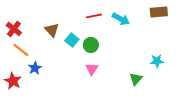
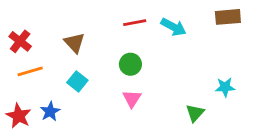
cyan square: (72, 40) -> (77, 81), moved
orange line: (21, 50) -> (30, 71), turned -54
blue star: (35, 68) -> (50, 112), moved

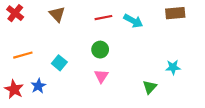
red cross: (20, 41) -> (15, 13), moved
brown triangle: (75, 43) -> (57, 14), moved

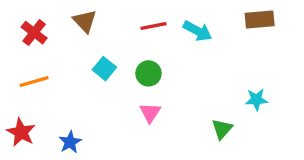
red cross: (15, 13) -> (34, 33), moved
cyan square: (59, 63) -> (104, 69), moved
blue star: (38, 86) -> (70, 142), moved

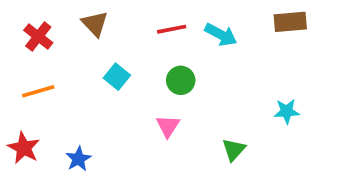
green circle: (149, 73) -> (181, 80), moved
green triangle: (222, 129) -> (234, 150), moved

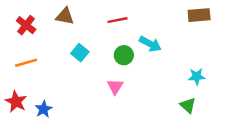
brown triangle: (95, 24) -> (65, 16), turned -36
cyan arrow: (221, 35) -> (150, 44), moved
green triangle: (234, 150) -> (188, 105), moved, turned -30
blue star: (78, 159) -> (44, 109), moved

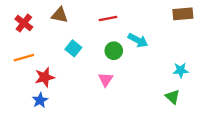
red star: (16, 102) -> (45, 77), moved, turned 30

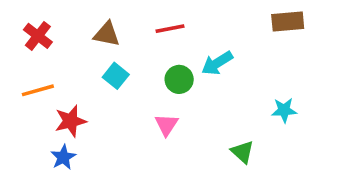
brown triangle: (60, 15) -> (107, 34), moved
cyan arrow: (138, 40) -> (217, 63), turned 120
green triangle: (173, 97) -> (242, 152), moved

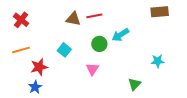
brown triangle: (107, 34) -> (73, 19), moved
cyan square: (116, 76) -> (64, 50), moved
green triangle: (242, 152) -> (135, 84), turned 32

